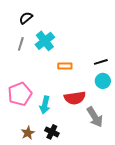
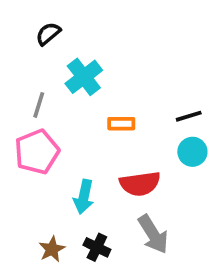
gray line: (21, 44) -> (39, 105), moved
pink pentagon: (20, 94) -> (37, 152), moved
gray arrow: (95, 117) -> (153, 234), moved

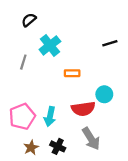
black line: (189, 116) -> (110, 43), moved
pink pentagon: (37, 152) -> (22, 116), moved
cyan circle: (192, 152) -> (104, 94), moved

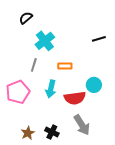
gray line: (23, 62) -> (34, 65), moved
pink pentagon: (22, 116) -> (18, 92), moved
cyan arrow: (50, 116) -> (51, 89), moved

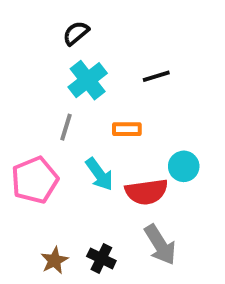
black semicircle: (26, 18) -> (76, 33), moved
black line: (99, 39) -> (156, 76), moved
cyan arrow: (51, 89) -> (99, 174), turned -48

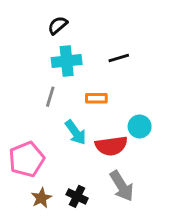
cyan cross: (88, 80) -> (67, 61), turned 32
pink pentagon: (35, 180) -> (26, 159), moved

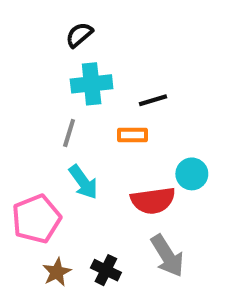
black line: (119, 58) -> (153, 100), moved
cyan arrow: (76, 132) -> (83, 182), moved

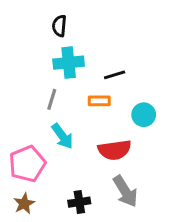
black semicircle: (79, 35) -> (59, 26), turned -45
cyan circle: (192, 174) -> (144, 115), moved
black cross: (106, 270) -> (79, 202), turned -35
brown star: (57, 272) -> (24, 204), moved

